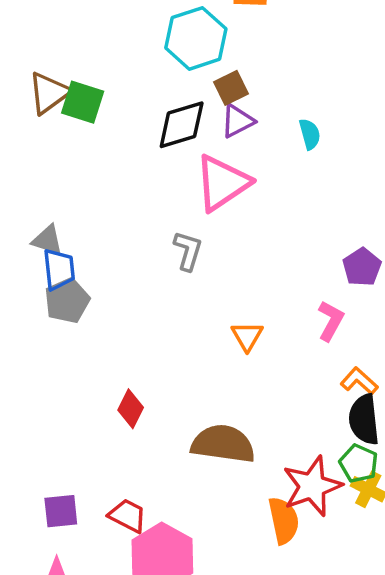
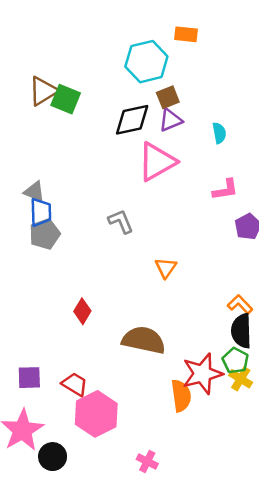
gray L-shape: (188, 251) -> (121, 221), moved, turned -44
pink L-shape: (331, 321) -> (225, 190), moved, turned 48

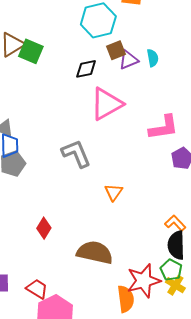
black diamond: (132, 120) -> (86, 69), size x0.7
purple triangle: (171, 120) -> (129, 60), moved
cyan semicircle: (219, 133) -> (153, 58), moved
pink L-shape: (225, 190) -> (164, 127), size x1.4
gray L-shape: (121, 221) -> (76, 154), size x1.4

